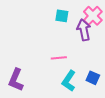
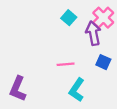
cyan square: (62, 16) -> (69, 18), turned 32
blue square: (93, 78) -> (103, 62), moved

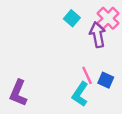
blue square: (103, 62) -> (106, 80), moved
pink line: (66, 64) -> (87, 75), moved, turned 70

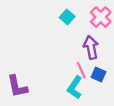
purple arrow: (98, 35) -> (91, 47), moved
purple L-shape: (18, 93) -> (17, 86), turned -35

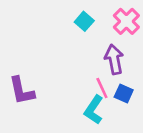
purple L-shape: (17, 86) -> (22, 91), moved

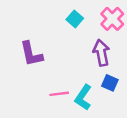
pink line: (102, 88) -> (59, 94), moved, turned -72
purple L-shape: (22, 91) -> (31, 54), moved

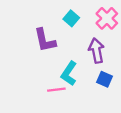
purple L-shape: (31, 54) -> (45, 40), moved
cyan L-shape: (83, 97) -> (69, 74), moved

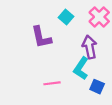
cyan L-shape: (69, 74) -> (81, 68), moved
blue square: (105, 79) -> (97, 87), moved

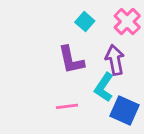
purple L-shape: (41, 37) -> (71, 60), moved
blue square: (97, 87) -> (124, 111), size x1.5

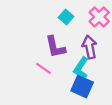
pink line: (67, 106) -> (44, 68), moved, turned 42
blue square: (124, 111) -> (82, 87), moved

